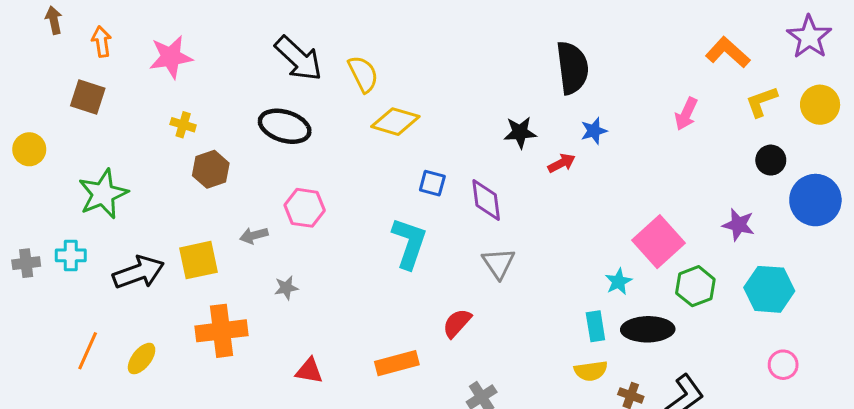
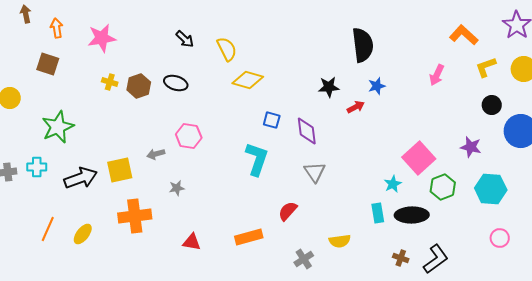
black arrow: (298, 59) -> (185, 39), size x0.6
black ellipse: (285, 126) -> (176, 83), size x0.7
brown hexagon: (211, 169) -> (139, 86), moved
yellow semicircle: (591, 371) -> (340, 241), moved

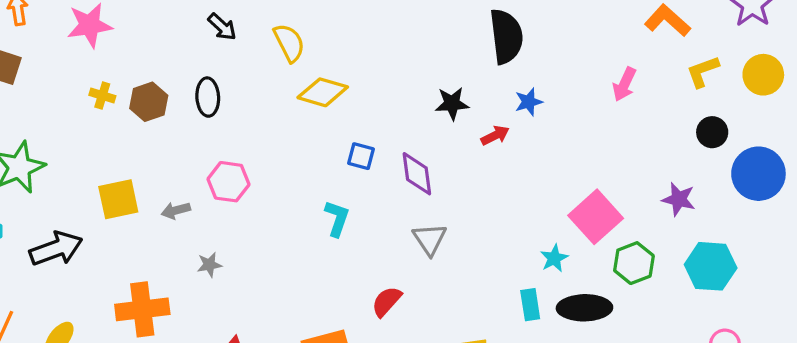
black ellipse: (176, 83) -> (208, 97), turned 70
cyan L-shape: (257, 159) -> (337, 218), size x0.7
yellow square: (120, 170) -> (118, 199), moved

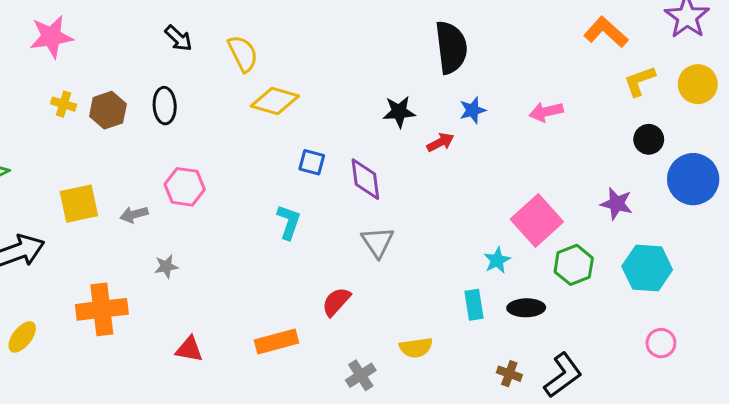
pink arrow: (624, 84) -> (546, 112), moved, turned 52
black ellipse: (584, 308) -> (526, 308), size x0.7

